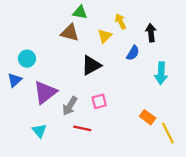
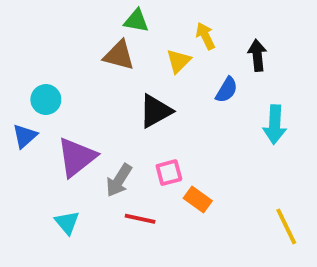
orange rectangle: (148, 117) -> (198, 199), moved

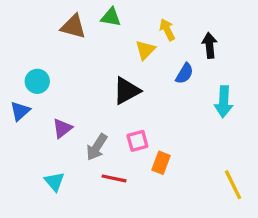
brown triangle: (119, 55) -> (73, 26), moved
purple triangle: (77, 157) -> (62, 128), size x0.6
orange rectangle: (198, 199) -> (161, 163), turned 75

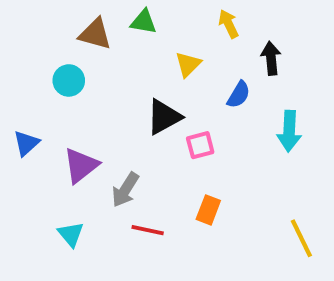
yellow arrow: (167, 30) -> (229, 24), moved
cyan circle: (37, 81) -> (69, 80), moved
purple triangle: (62, 128) -> (81, 165), size x1.4
pink square: (137, 141) -> (200, 145), moved

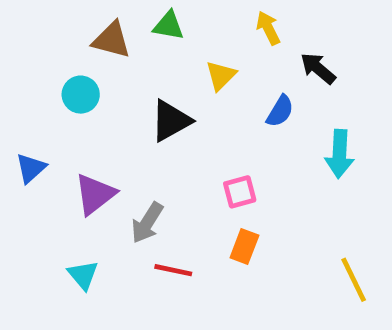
black arrow: (271, 58) -> (318, 68), turned -44
black triangle: (164, 117) -> (171, 121), moved
pink square: (200, 145) -> (240, 192), moved

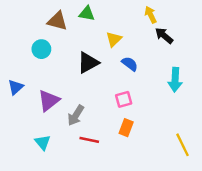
yellow arrow: (268, 28) -> (151, 15), moved
blue semicircle: (280, 111) -> (130, 64), moved, turned -84

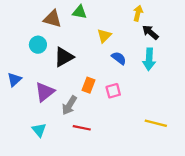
yellow arrow: (151, 15) -> (138, 13), turned 40
black triangle: (88, 63) -> (64, 57), moved
cyan arrow: (175, 80) -> (149, 59), moved
orange rectangle: (126, 128) -> (88, 85), moved
yellow line: (183, 145) -> (156, 123), moved, turned -50

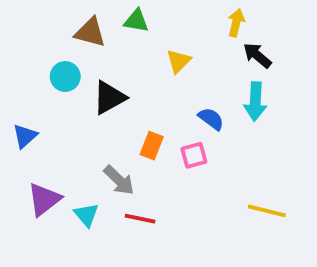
blue semicircle: (119, 58) -> (211, 119), moved
purple triangle: (45, 92) -> (44, 199), moved
gray arrow: (69, 105) -> (119, 180), turned -78
cyan triangle: (39, 130) -> (86, 215), moved

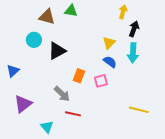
black arrow: (257, 55) -> (134, 29), turned 70
yellow triangle: (179, 61) -> (109, 43), moved
cyan triangle: (86, 215) -> (47, 127), moved

